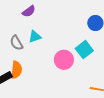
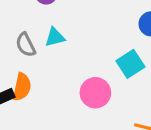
pink circle: (64, 60) -> (95, 93), moved

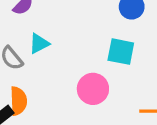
cyan square: (130, 64) -> (121, 52), turned -32

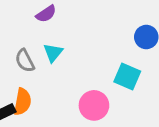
cyan triangle: (39, 44) -> (53, 53), turned -35

